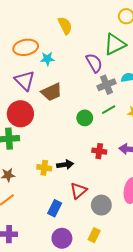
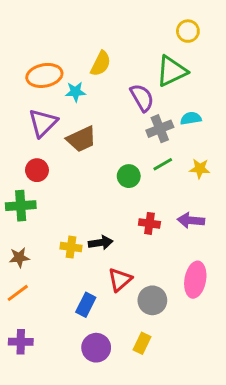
yellow semicircle: (65, 26) -> (101, 64), moved, turned 54
purple triangle: (25, 81) -> (43, 123), turned 30
red circle: (20, 114) -> (37, 170), size x0.6

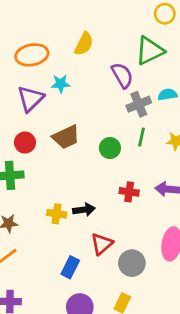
cyan star: (75, 92) -> (61, 84), moved
brown trapezoid: (81, 139) -> (66, 137), moved
green line: (163, 164) -> (141, 137), turned -48

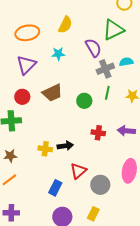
cyan star: (61, 84) -> (58, 54), moved

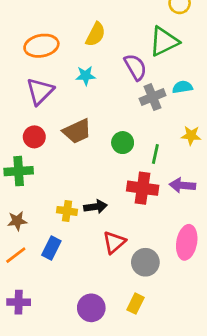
green line: (107, 93) -> (155, 154), moved
red cross: (98, 133) -> (143, 188), size x1.5
blue rectangle: (55, 188) -> (51, 248), moved

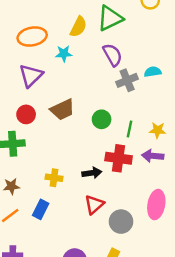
green triangle: (164, 41) -> (110, 18), moved
cyan star: (86, 76) -> (64, 54), moved
yellow star: (191, 135) -> (158, 130), moved
black arrow: (96, 207) -> (92, 173), moved

